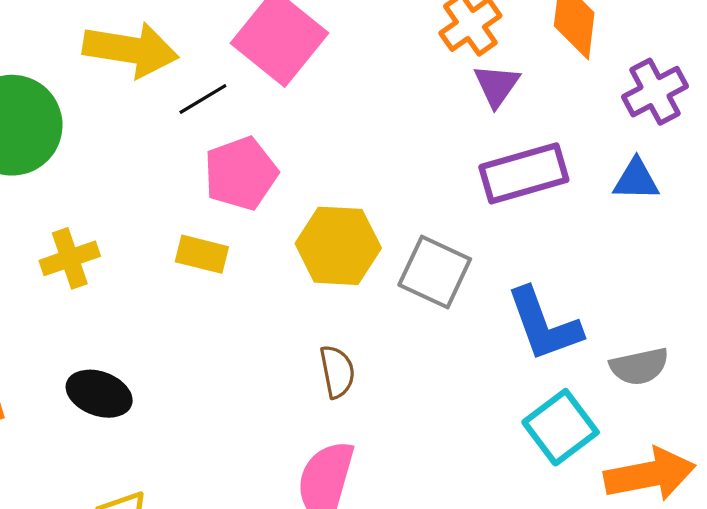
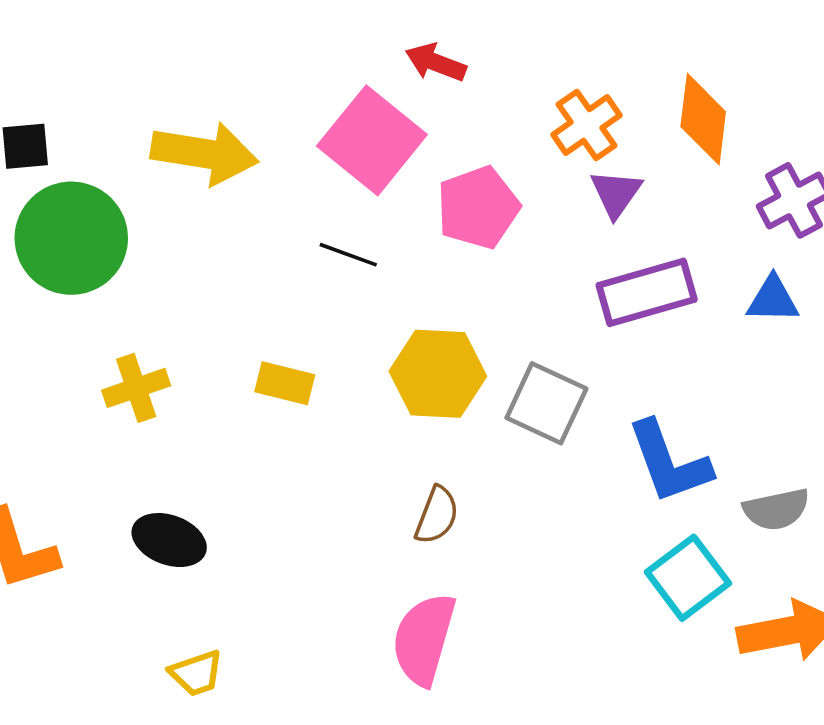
black line: (203, 99) -> (348, 255), moved, turned 51
pink pentagon: (241, 173) -> (478, 208), moved
brown semicircle: (337, 372) -> (437, 515), turned 32

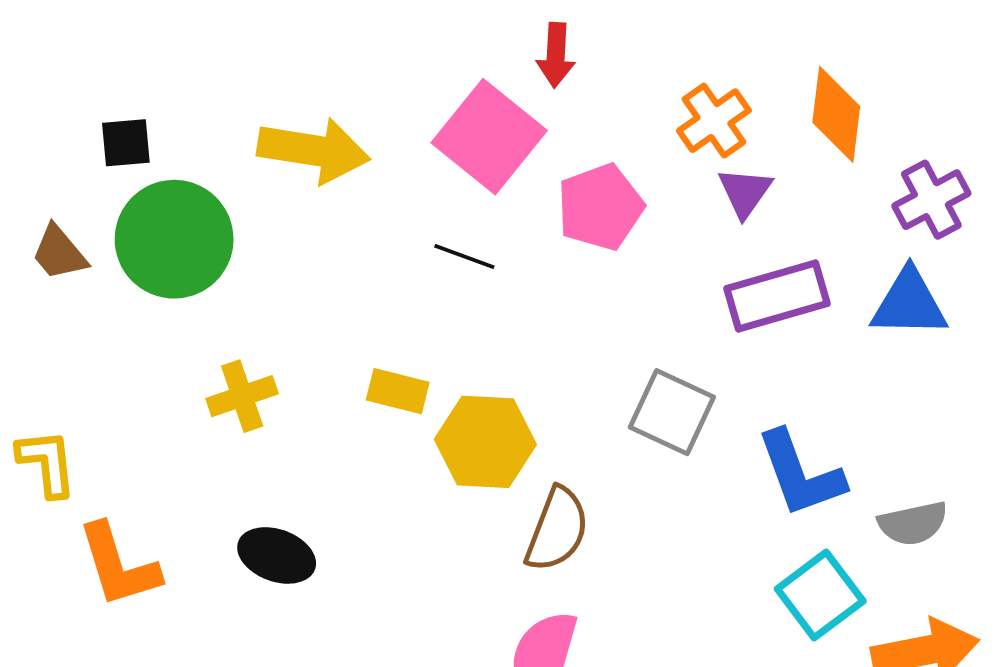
red arrow: (436, 63) -> (556, 55), turned -108
blue triangle: (773, 299) -> (909, 303), size x1.4
yellow hexagon: (438, 374) -> (485, 442), moved
brown semicircle: (437, 515) -> (557, 530), size x1.4

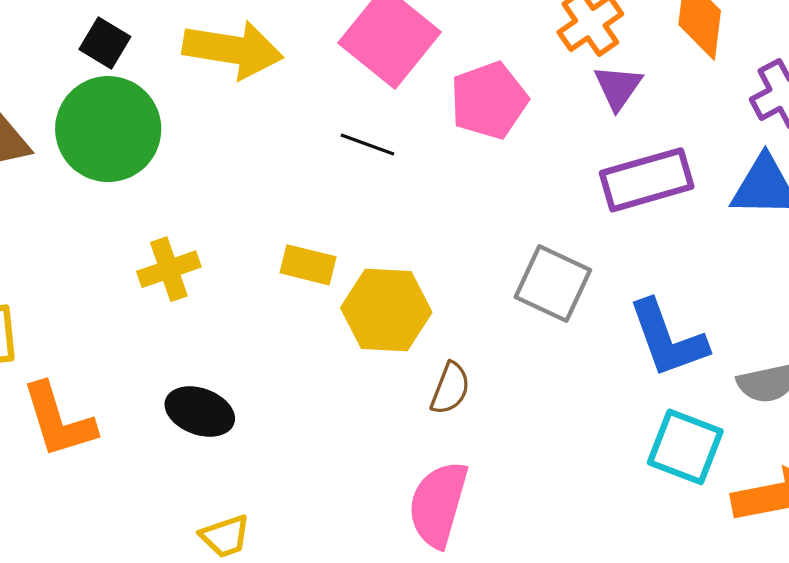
black square: (126, 143) -> (105, 43), moved, turned 36
brown semicircle: (557, 530) -> (450, 388), size x0.7
cyan square: (820, 595) -> (685, 447), turned -32

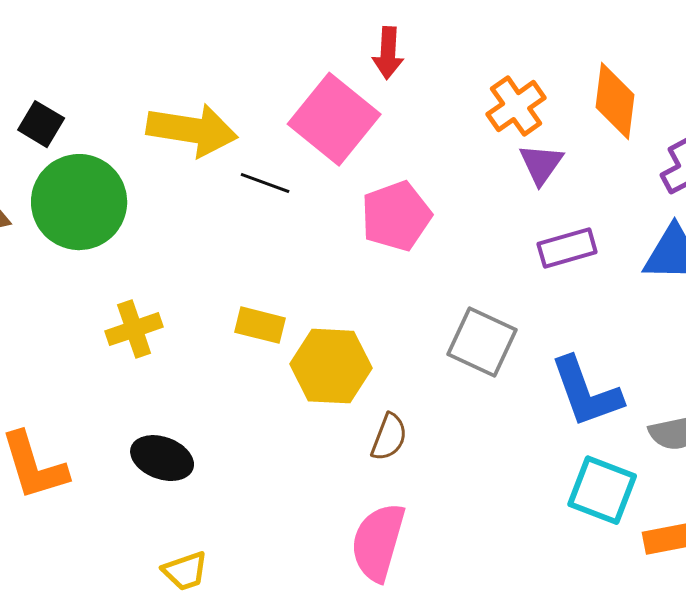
black square: (105, 43) -> (41, 124), moved
pink pentagon: (489, 100) -> (396, 216), moved
black line: (367, 145) -> (265, 183), moved
purple rectangle: (647, 180) -> (567, 248), size x0.7

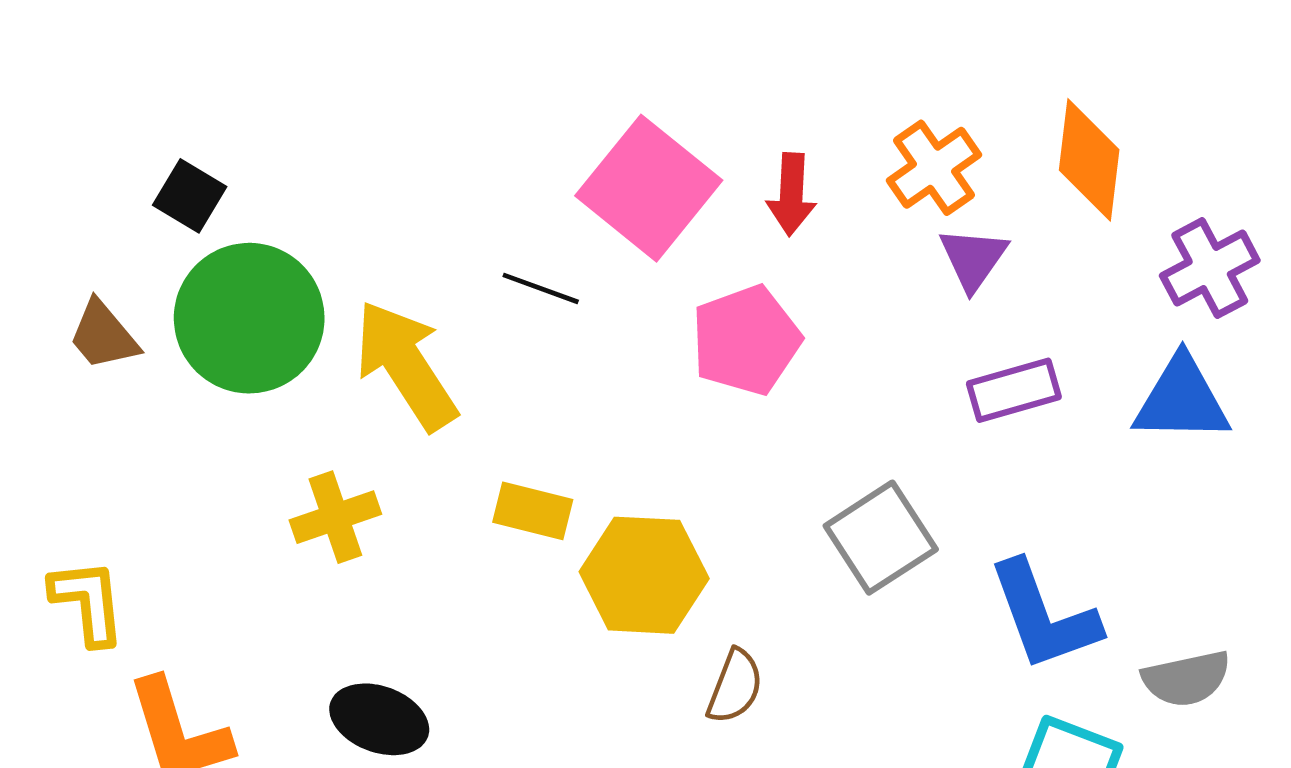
red arrow: (388, 53) -> (791, 194), moved
yellow arrow: (192, 130) -> (406, 365), moved, turned -132
gray square: (482, 342) -> (881, 538), turned 32

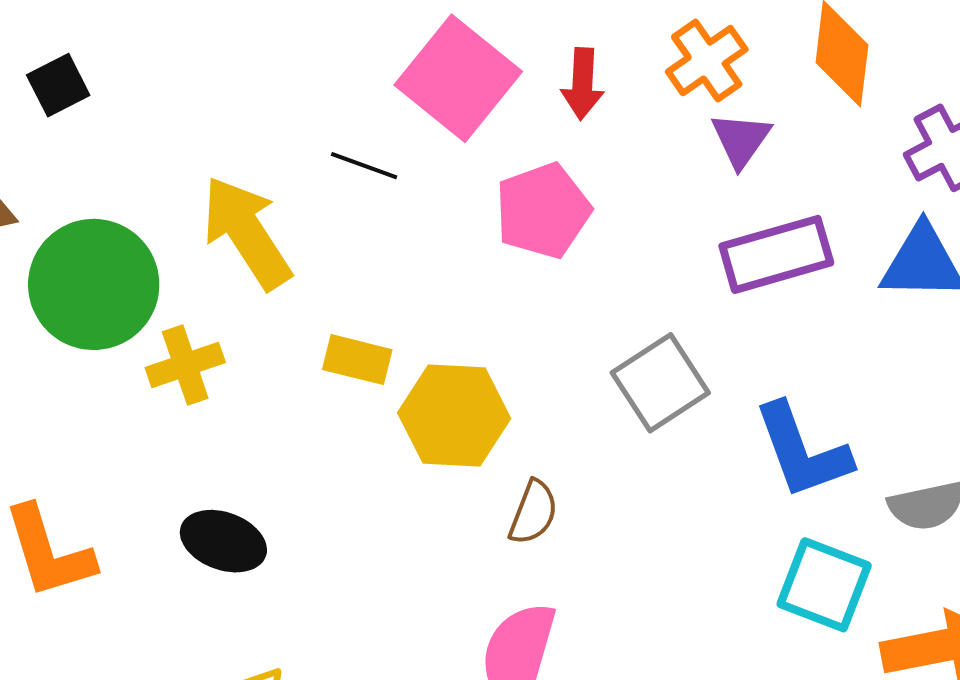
black square: (190, 196) -> (58, 85), turned 32
green circle: (249, 318) -> (94, 284), moved
purple rectangle: (1014, 390) -> (776, 254), size x1.4

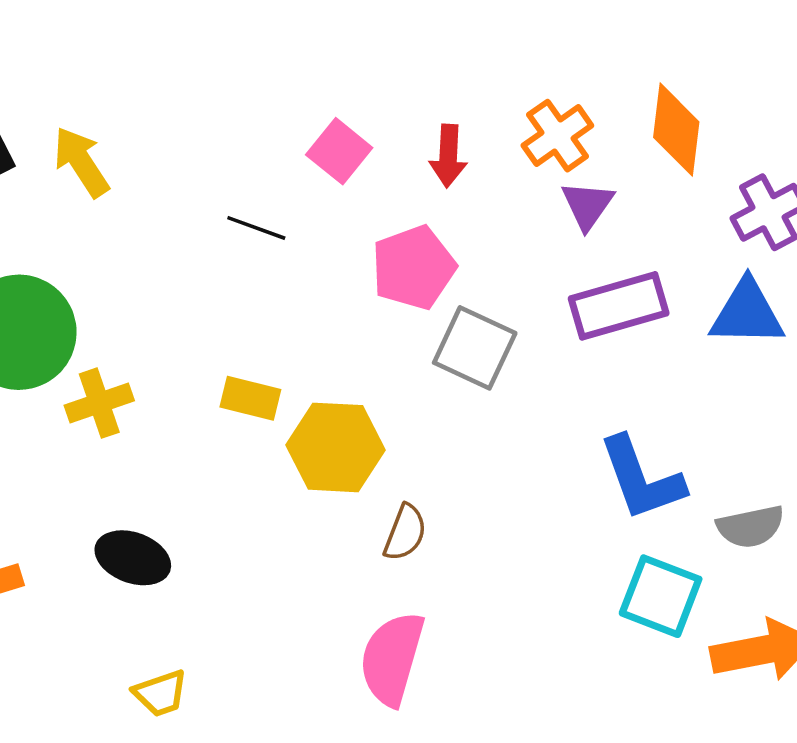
pink square: (458, 78) -> (339, 151), size x0.6
yellow arrow: (247, 233) -> (81, 162), moved, size x0.7
gray square: (660, 383) -> (475, 348), moved, turned -32

